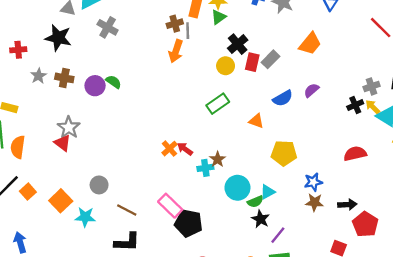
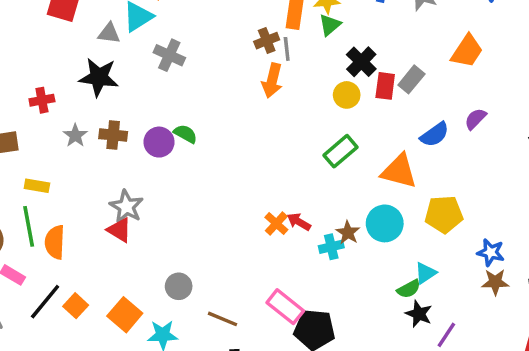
orange triangle: (256, 121) -> (399, 171), size x1.6
blue star: (313, 182) -> (491, 252), turned 30
cyan circle: (237, 188) -> (385, 223), moved

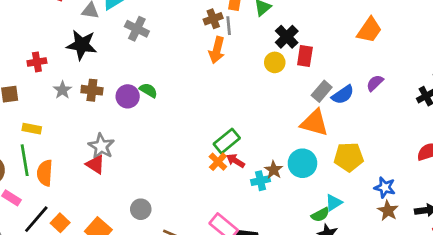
gray rectangle: (411, 79) -> (322, 91), moved
green rectangle: (341, 151) -> (227, 141), moved
brown star: (495, 282) -> (388, 211), turned 30

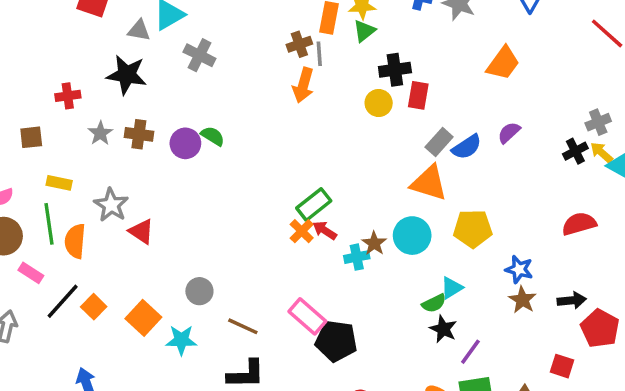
black cross: (287, 37) -> (395, 70), turned 35
gray star: (101, 146) -> (111, 205), moved

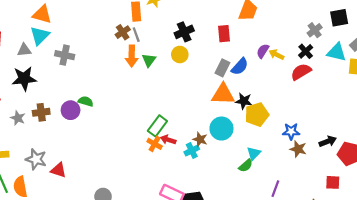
green triangle: (364, 31) -> (149, 60), moved
red rectangle: (418, 95) -> (224, 34), moved
yellow arrow: (602, 152) -> (276, 55), moved
red semicircle: (579, 224) -> (301, 72), moved
black star: (443, 329) -> (244, 101), moved

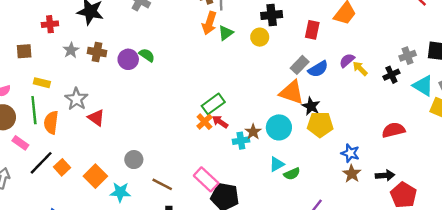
red semicircle: (301, 72) -> (393, 130), moved
cyan triangle: (254, 153) -> (277, 164), moved

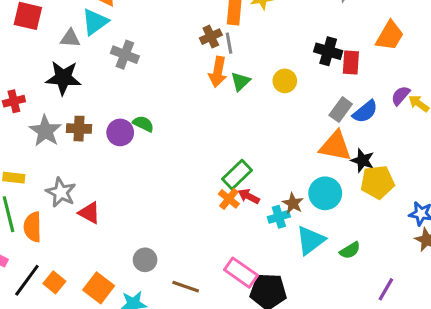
black cross: (272, 15) -> (328, 51), moved, turned 30
gray star: (71, 50) -> (45, 131), size x1.5
cyan triangle: (277, 164) -> (310, 240), moved, size x1.5

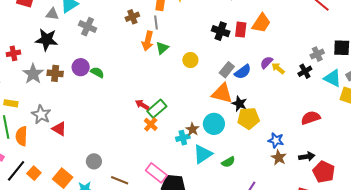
brown cross: (211, 37) -> (132, 17), moved
red rectangle: (351, 62) -> (241, 30), moved
yellow circle: (285, 81) -> (190, 60), moved
purple circle: (120, 132) -> (81, 67), moved
red arrow: (249, 196) -> (142, 105), moved

